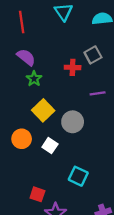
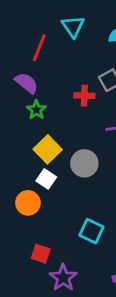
red line: (22, 22) -> (39, 48), moved, turned 30
orange circle: (22, 139) -> (28, 203), moved
white square: (50, 146) -> (46, 179), moved

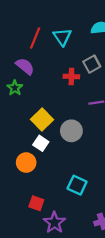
cyan triangle: (73, 27) -> (62, 37), moved
green star: (36, 110) -> (15, 88), moved

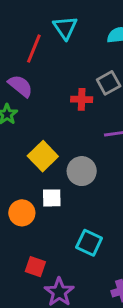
cyan triangle: (62, 37) -> (65, 28), moved
white square: (41, 143) -> (52, 198), moved, turned -35

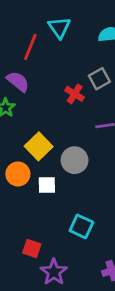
red cross: (82, 99) -> (75, 94), turned 30
orange circle: (22, 213) -> (18, 174), moved

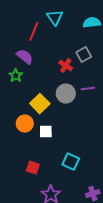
gray circle: (75, 160) -> (66, 94), moved
red square: (32, 249) -> (33, 168), moved

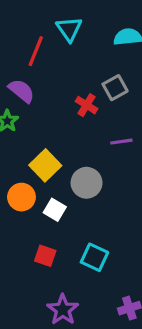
gray circle: (66, 94) -> (87, 183), moved
white square: (46, 132) -> (55, 210), turned 32
red square: (33, 168) -> (45, 256), moved

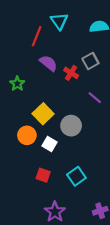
purple semicircle: (21, 91) -> (48, 63), moved
purple line: (121, 142) -> (95, 98), turned 48
cyan square: (94, 257) -> (76, 176), turned 30

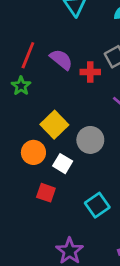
red line: (37, 36) -> (28, 55), moved
red cross: (71, 73) -> (90, 72), turned -32
red square: (43, 175) -> (46, 193), moved

